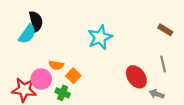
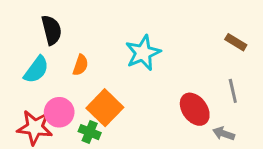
cyan semicircle: (27, 34) -> (36, 70), moved
orange semicircle: (56, 65) -> (80, 65), moved, turned -80
orange square: (73, 76) -> (105, 108), size x1.6

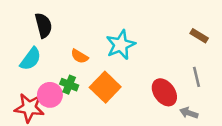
orange semicircle: (80, 65) -> (79, 56), moved, turned 102
orange square: (105, 108) -> (105, 87), moved
green cross: (90, 132) -> (69, 85), moved

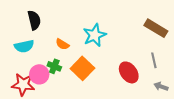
brown rectangle: (199, 36) -> (156, 28), size x1.6
cyan semicircle: (31, 59) -> (24, 46), turned 42
gray arrow: (189, 113) -> (161, 87), moved

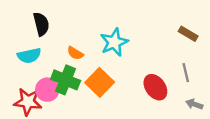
brown rectangle: (156, 28) -> (188, 34), size x0.7
green cross: (54, 66) -> (66, 80), size x1.6

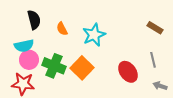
orange semicircle: (75, 53) -> (62, 29), moved, turned 32
pink circle: (47, 90) -> (29, 60), moved

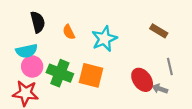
brown rectangle: (155, 28) -> (159, 31), moved
orange square: (82, 68) -> (91, 75), turned -30
gray arrow: (160, 86) -> (160, 89), moved

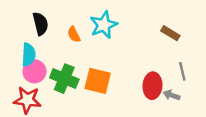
cyan star: (104, 39) -> (104, 25), moved
cyan semicircle: (27, 51) -> (28, 55), turned -75
red ellipse: (142, 80) -> (152, 86), turned 40

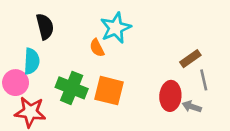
brown rectangle: (170, 33) -> (190, 59), moved, turned -66
orange semicircle: (74, 34) -> (97, 48), moved
pink circle: (34, 71) -> (16, 83), moved

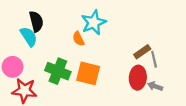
brown rectangle: (190, 59) -> (142, 52), moved
cyan semicircle: (32, 61) -> (29, 37), moved, turned -36
gray line: (204, 80) -> (154, 59), moved

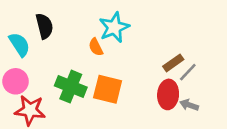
cyan semicircle: (29, 37) -> (19, 44), moved
gray line: (154, 59) -> (188, 72), turned 56

